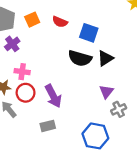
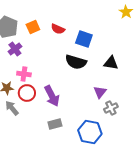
black triangle: (105, 58) -> (111, 63), moved, turned 42
gray rectangle: (48, 126) -> (55, 124), moved

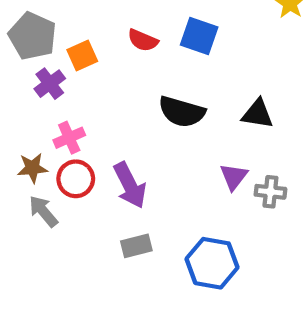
orange square: (33, 27) -> (82, 55), moved
blue square: (84, 39) -> (199, 36), moved
pink cross: (24, 74) -> (69, 138), turned -32
gray cross: (111, 108) -> (270, 192), moved, turned 32

